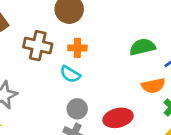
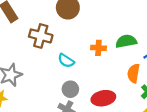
orange cross: (77, 48) -> (98, 48), moved
orange semicircle: (153, 86) -> (133, 73), turned 108

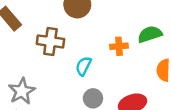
cyan semicircle: (66, 61) -> (83, 66), turned 91

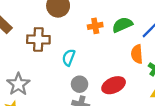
orange cross: (119, 46) -> (95, 26), moved

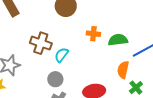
brown cross: (38, 39) -> (41, 43), moved
gray circle: (80, 84) -> (55, 79), moved

